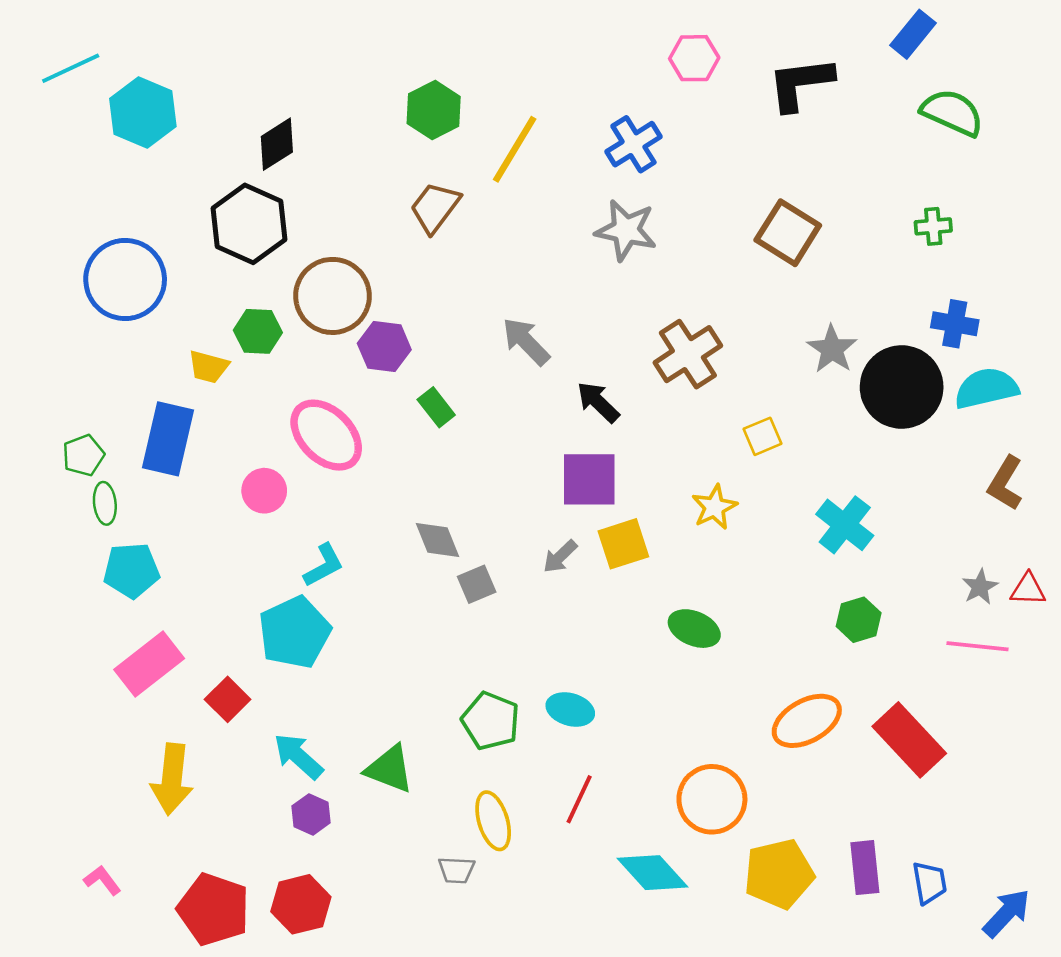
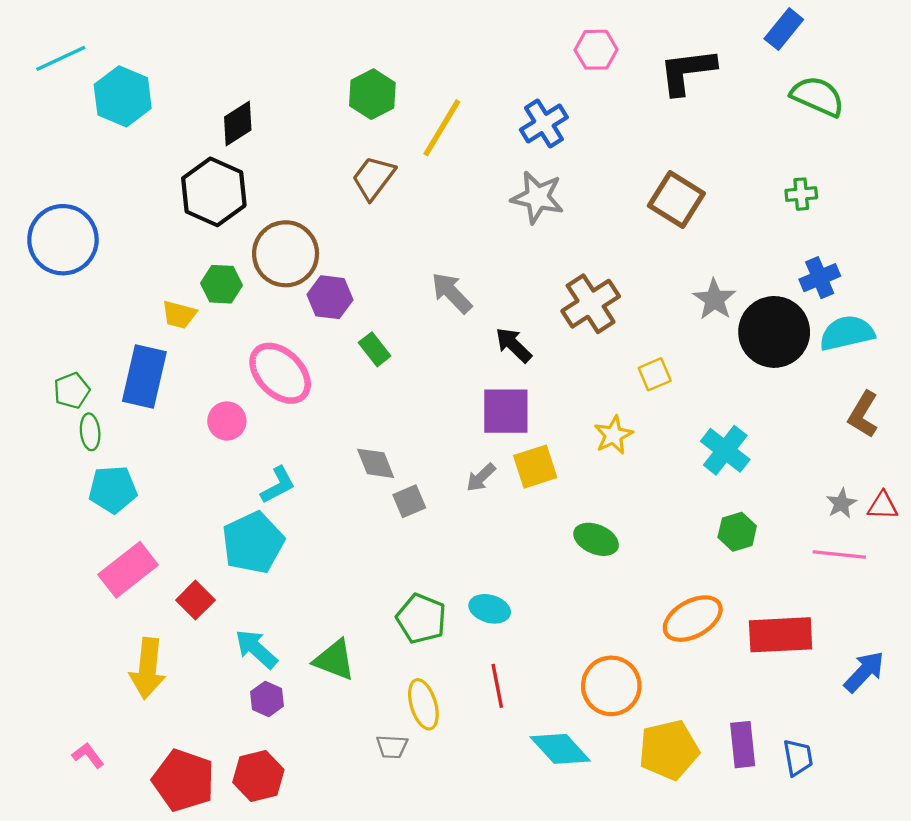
blue circle: (125, 279) -> (63, 240), moved
blue cross: (955, 324) -> (820, 278), turned -33
red rectangle: (909, 740) -> (781, 635), turned -50
red line: (579, 799) -> (497, 686), turned -36
blue arrow: (1007, 913) -> (864, 672), moved

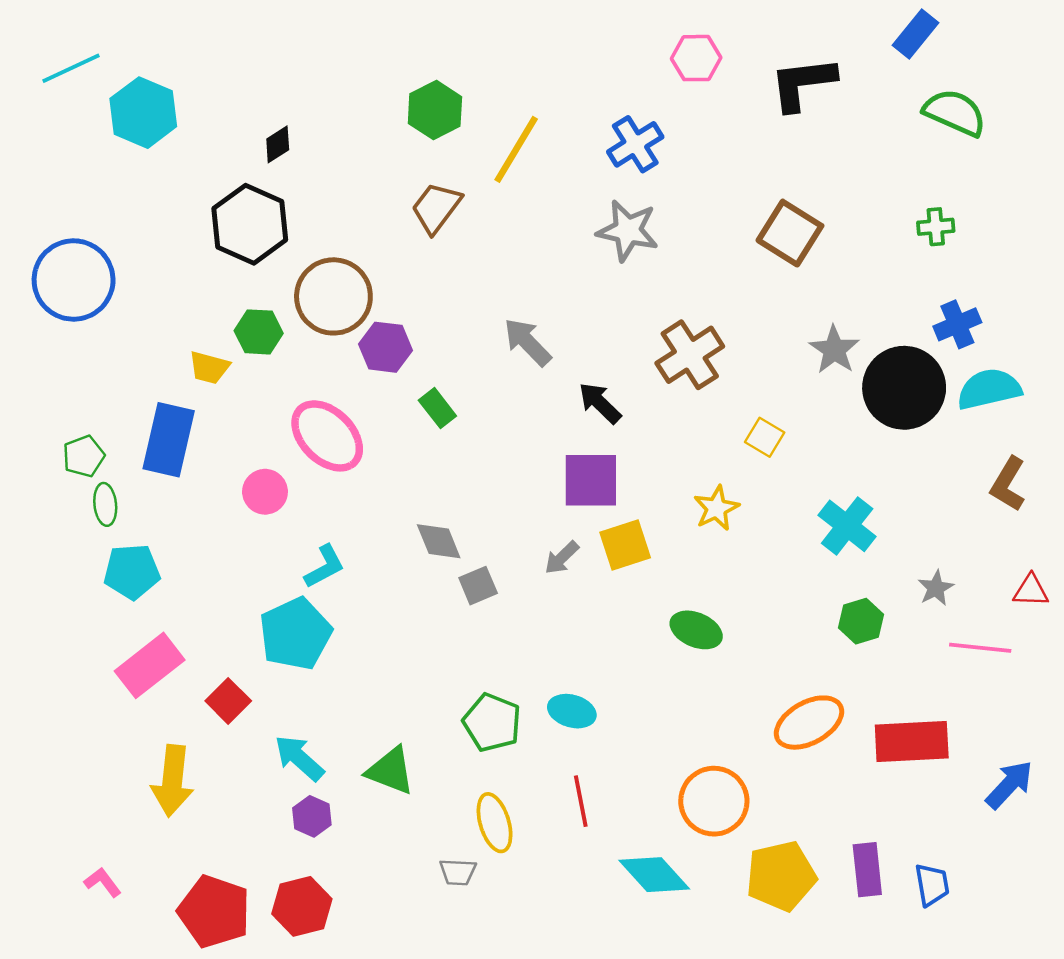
black diamond: (238, 123) -> (278, 144), size x0.7
yellow square: (655, 374) -> (765, 437), turned -36
gray star: (841, 503) -> (936, 588), moved

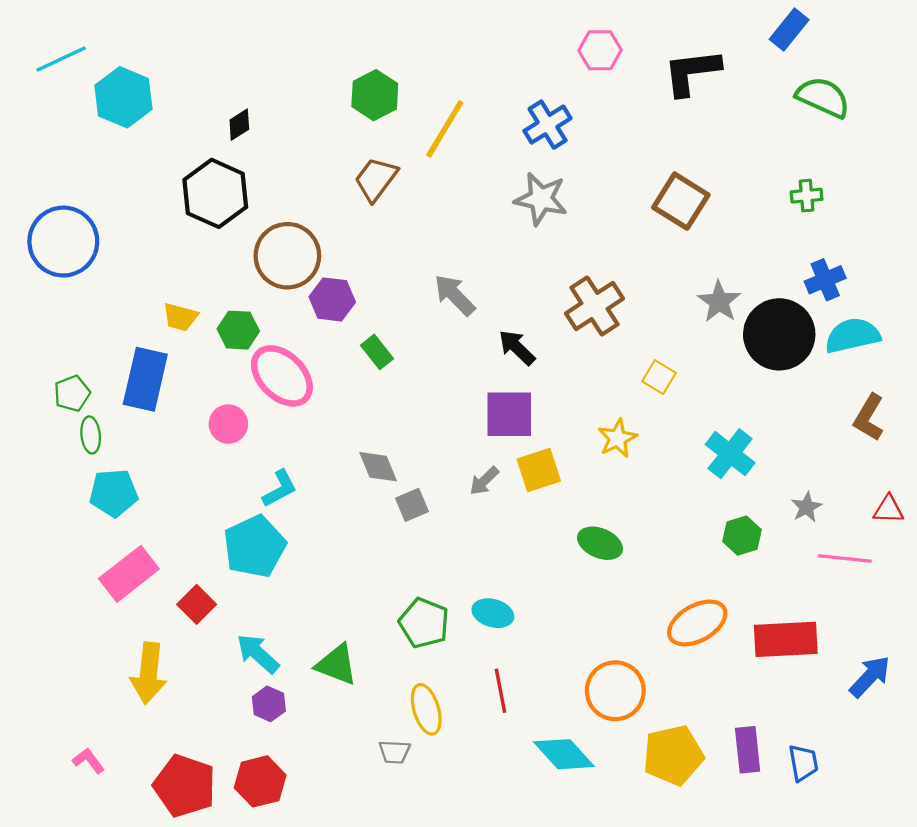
green hexagon: (259, 332) -> (238, 330), moved

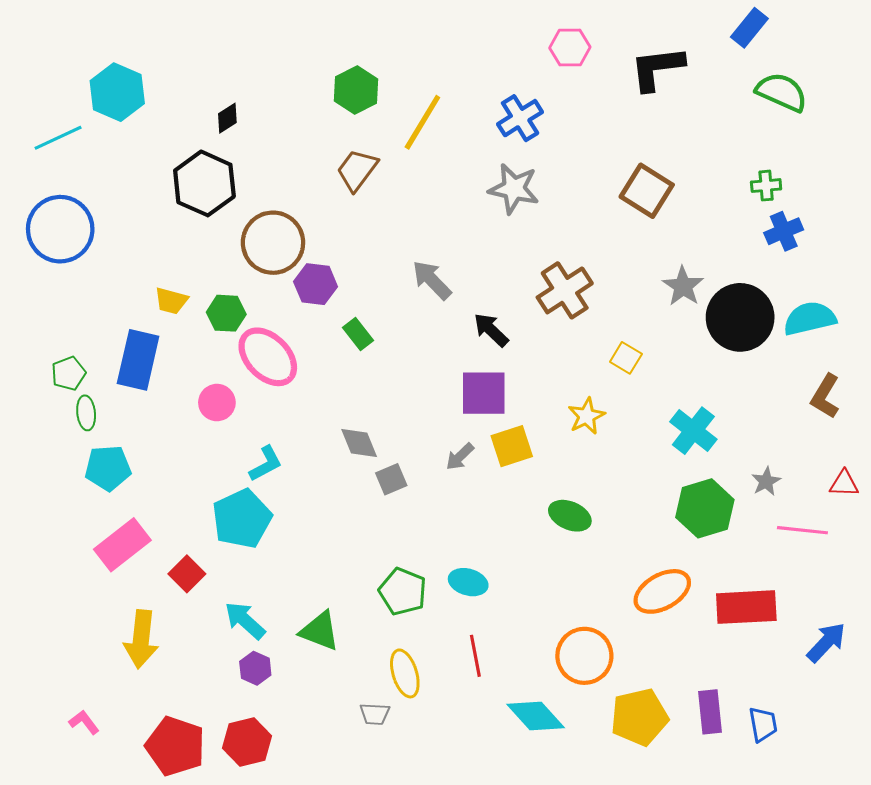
cyan line: (61, 59) -> (58, 138), moved
blue cross: (825, 280) -> (784, 231), moved
green hexagon: (742, 536) -> (705, 508), size x1.6

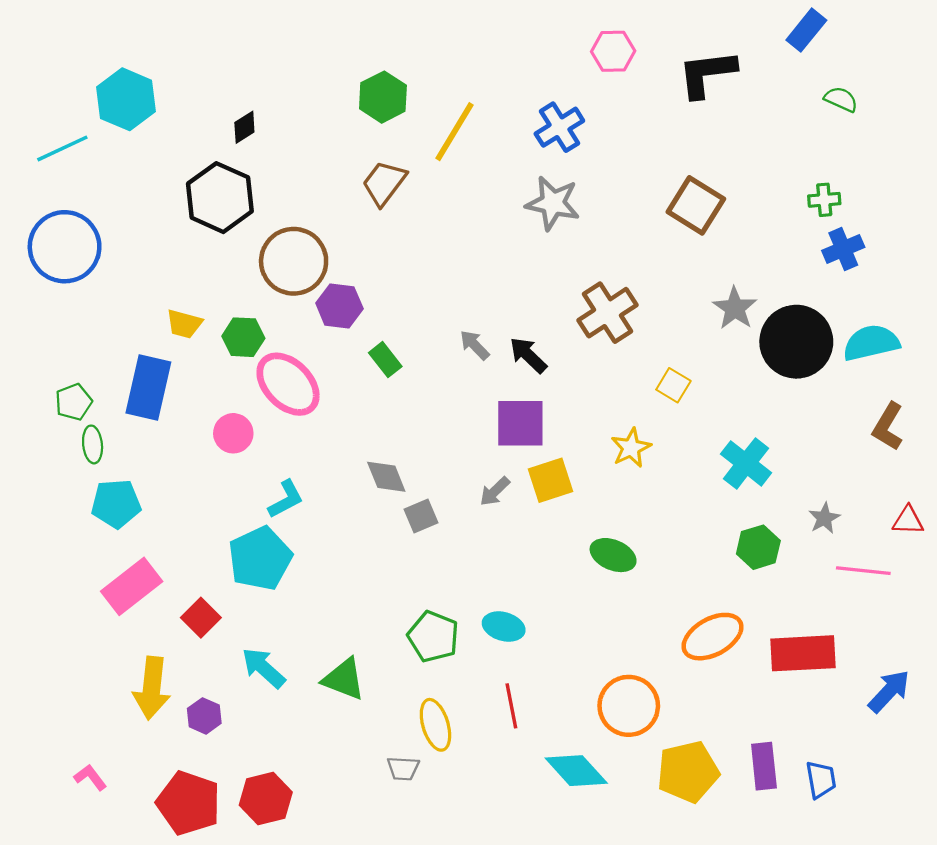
green semicircle: (782, 92) -> (841, 99), size x0.6
gray arrow: (432, 280) -> (475, 345), moved, size x0.7
green hexagon: (705, 508) -> (758, 547), size x0.7
purple hexagon: (255, 668) -> (204, 716), moved

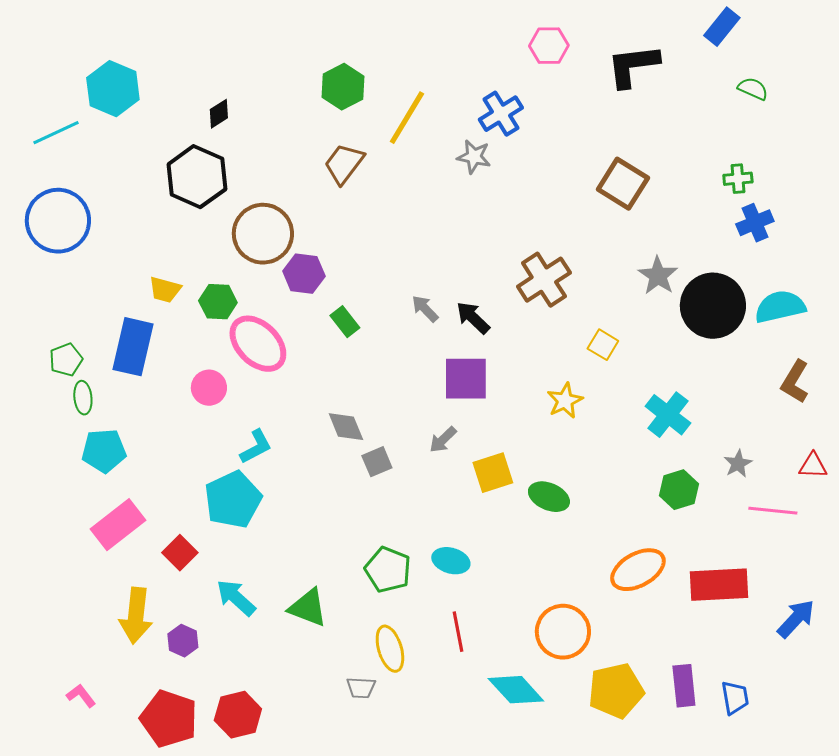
gray star: (553, 203) -> (474, 157), moved, size x0.7
yellow square: (551, 480) -> (493, 473), moved

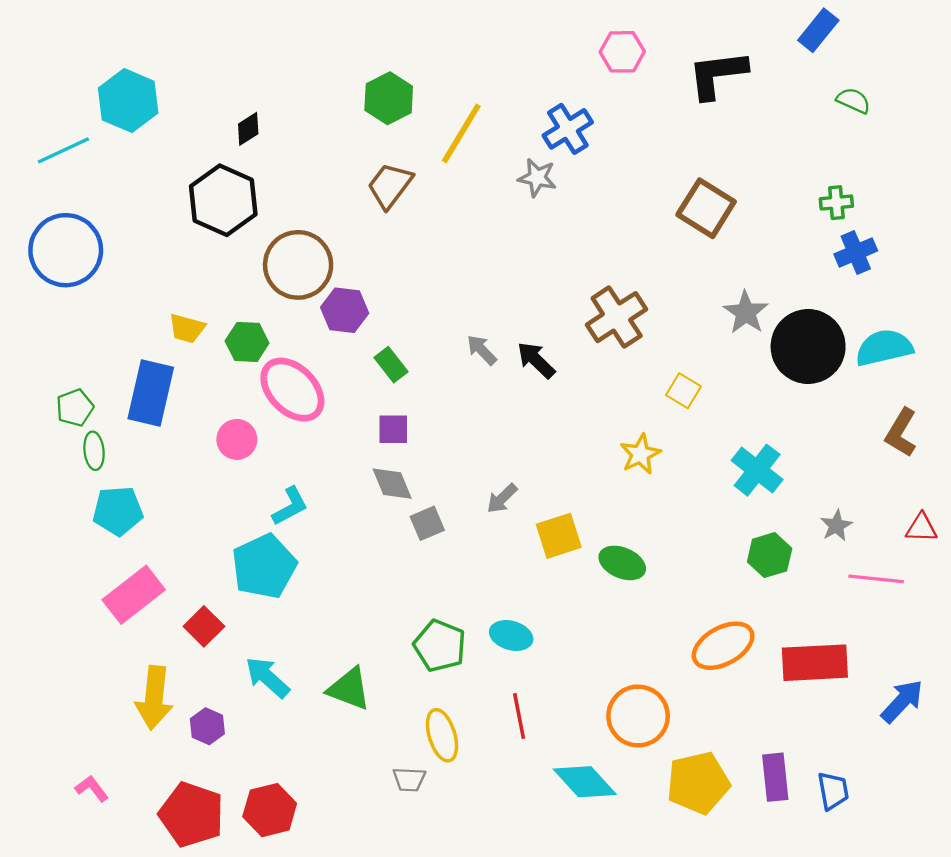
purple square: (466, 379) -> (393, 429), moved, size x0.6

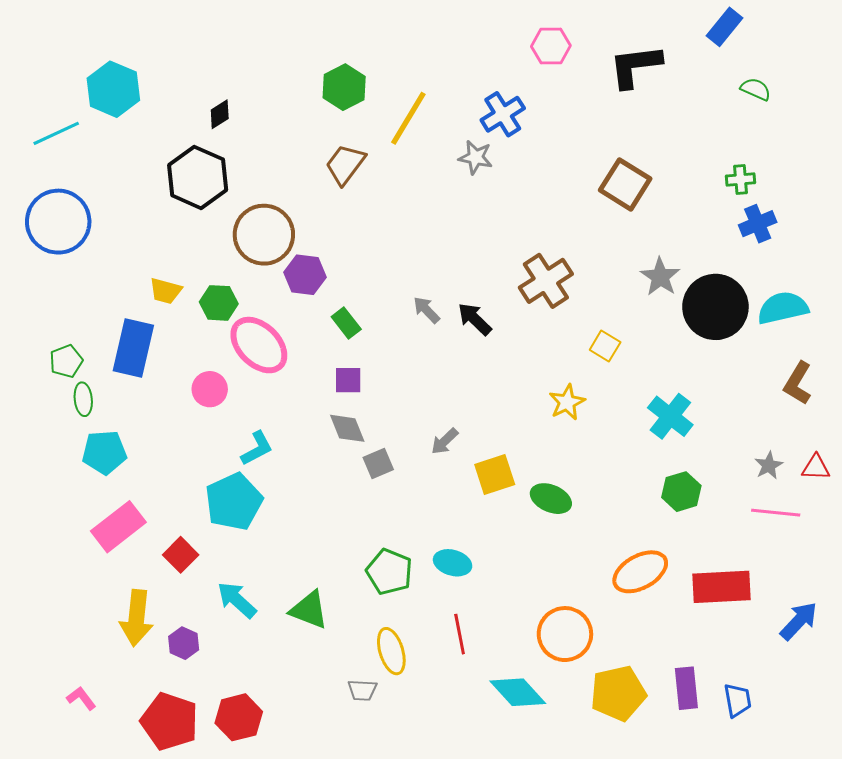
gray star: (836, 526) -> (769, 465), moved

